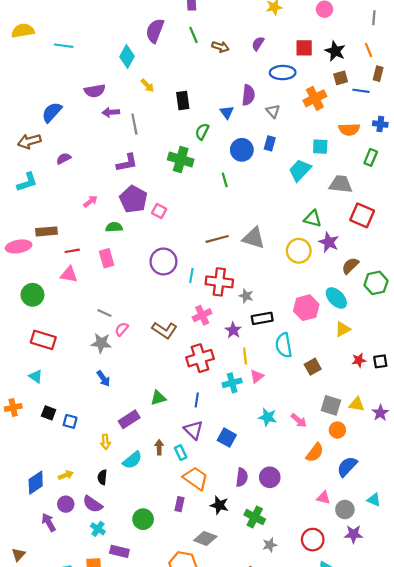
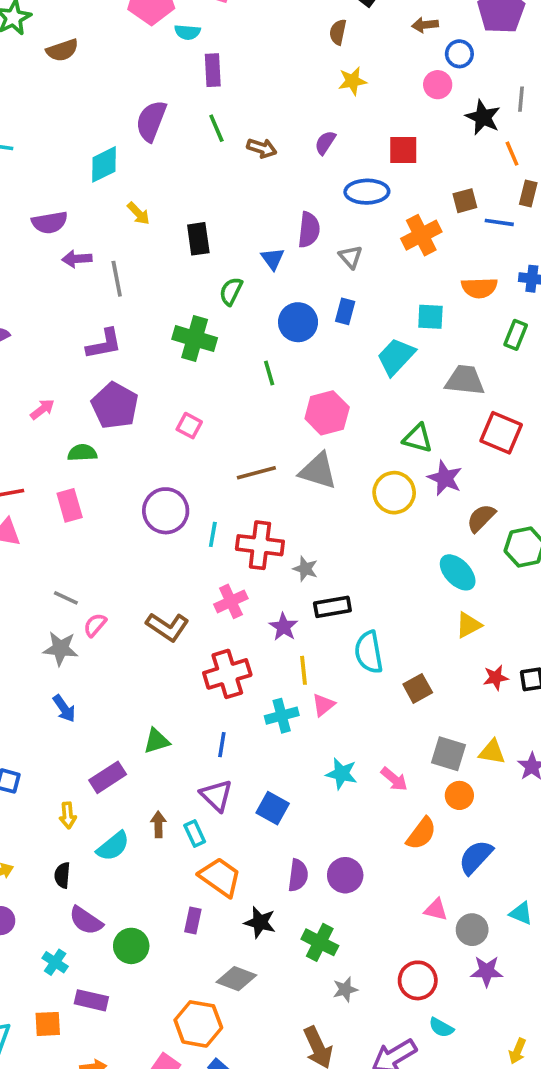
black star: (335, 51) -> (483, 117), moved
cyan diamond: (127, 56) -> (104, 164), turned 35
pink square: (159, 211) -> (189, 426), moved
pink hexagon: (306, 308) -> (327, 413), moved
purple semicircle: (93, 504) -> (86, 921), moved

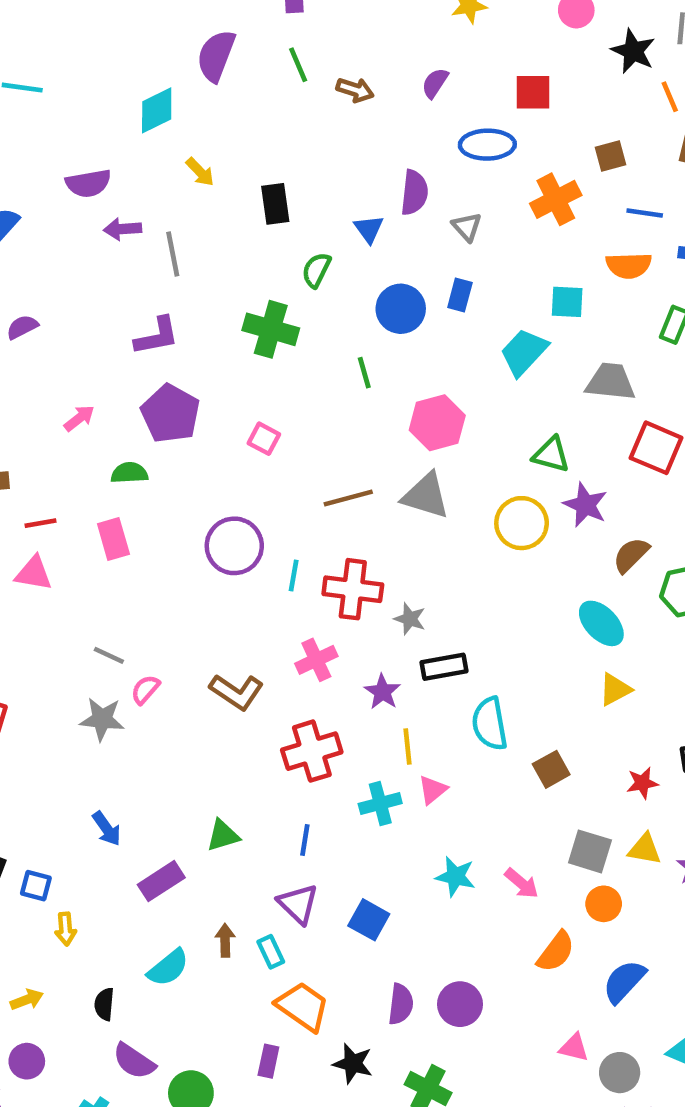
blue line: (499, 222) -> (645, 213), moved
red star: (496, 678) -> (642, 783), moved
blue arrow: (64, 708) -> (107, 829), moved
yellow arrow: (68, 815) -> (66, 929), moved

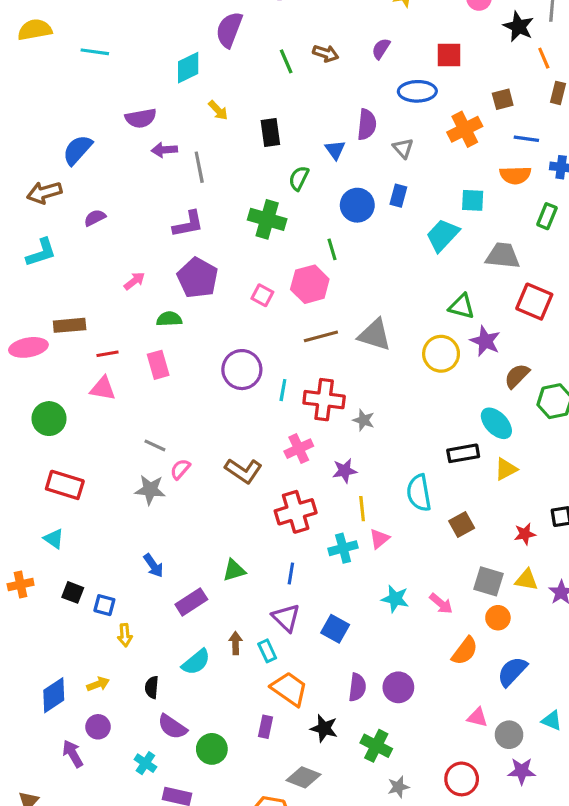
green line: (298, 65) -> (286, 61), moved
pink hexagon: (437, 423) -> (310, 284), moved
black rectangle: (444, 667) -> (463, 453), moved
purple star: (382, 692) -> (345, 471), turned 30

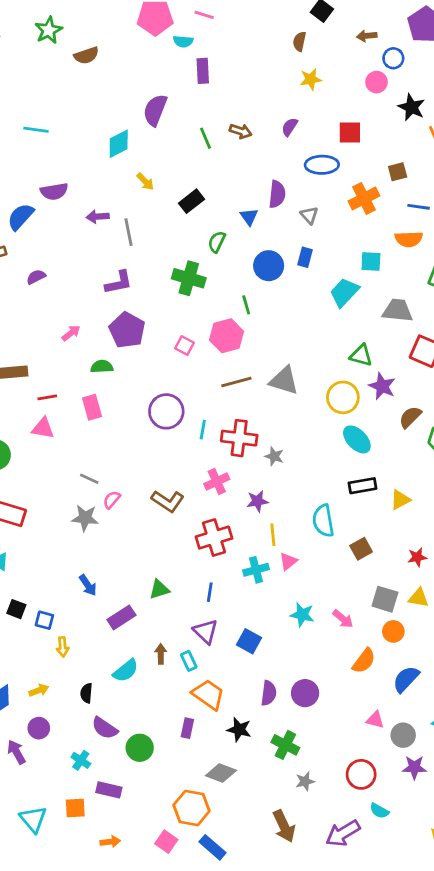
purple semicircle: (141, 118) -> (54, 191), moved
black rectangle: (270, 132) -> (192, 201), turned 60
cyan ellipse: (496, 423) -> (357, 439), moved

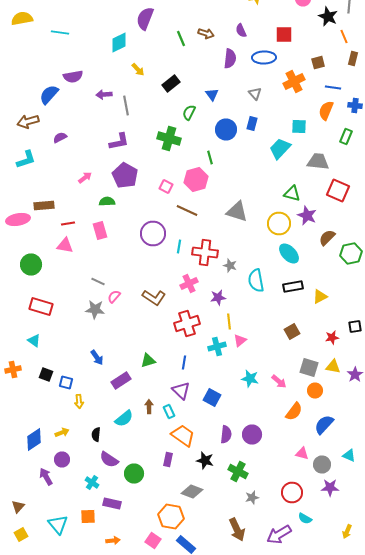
purple semicircle: (290, 127) -> (241, 30), turned -56
purple semicircle: (277, 194) -> (230, 58), moved
orange semicircle: (409, 239) -> (326, 110), turned 114
brown line: (236, 382) -> (187, 210), moved, turned 40
cyan semicircle: (323, 521) -> (256, 280), moved

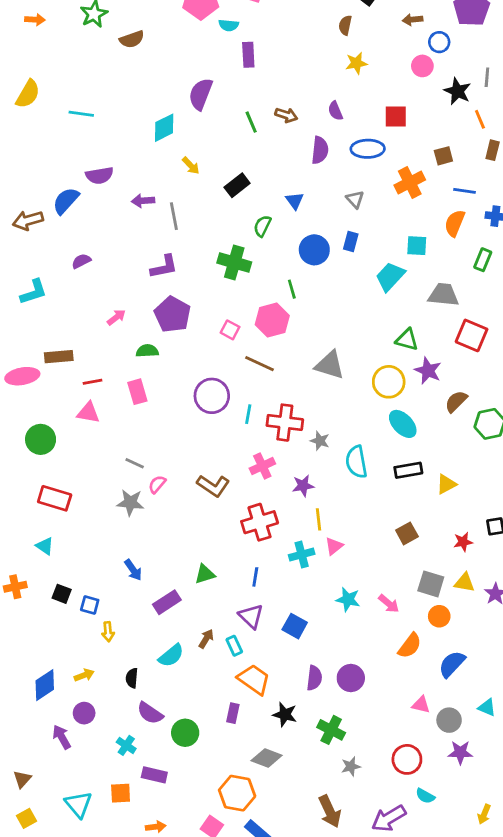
yellow semicircle: (22, 18) -> (28, 94), turned 130
brown arrow: (28, 122) -> (28, 220), moved
brown arrow: (149, 406) -> (206, 639), turned 32

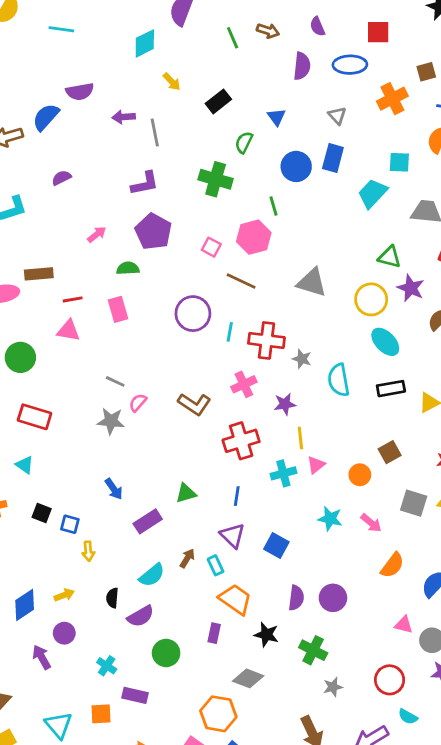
blue rectangle: (351, 241) -> (333, 158), size x1.4
orange circle: (439, 616) -> (360, 475), moved
purple semicircle: (150, 713) -> (141, 616), moved, turned -64

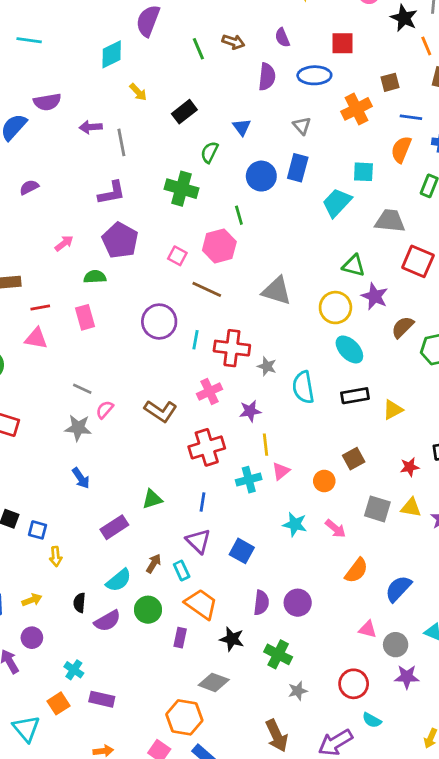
blue arrow: (114, 489) -> (81, 478), moved
green circle: (166, 653) -> (148, 610), moved
orange square: (101, 714) -> (58, 703), moved, turned -30

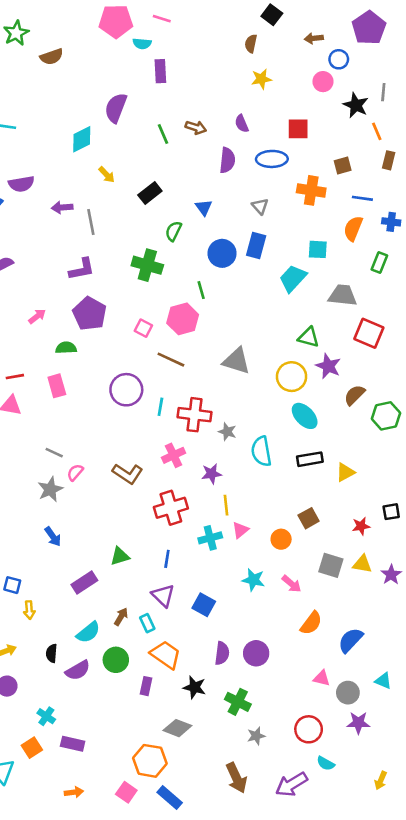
orange cross: (356, 109) -> (311, 190), turned 36
gray star: (78, 428) -> (50, 489), turned -30

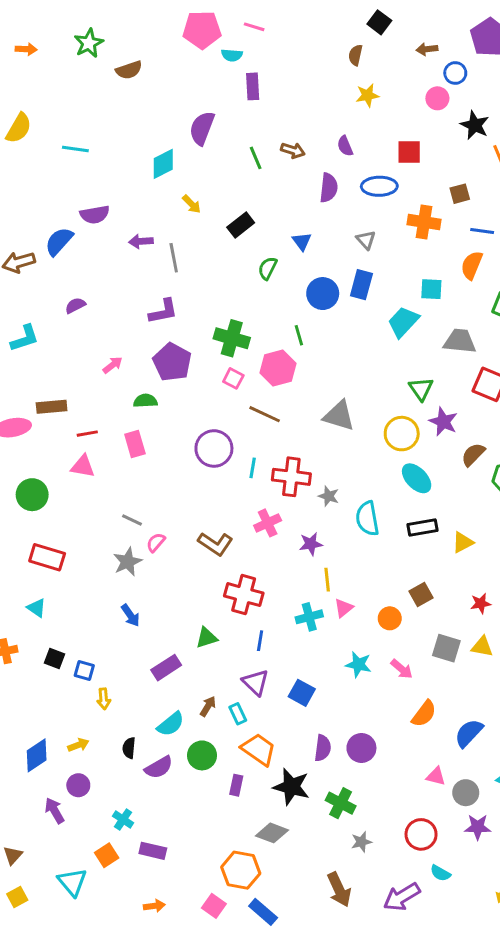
green cross: (147, 265) -> (232, 338), moved
green triangle: (309, 337) -> (421, 389), turned 40
red cross: (171, 508) -> (244, 595), moved, turned 32
black star: (194, 687) -> (291, 787), size x1.4

